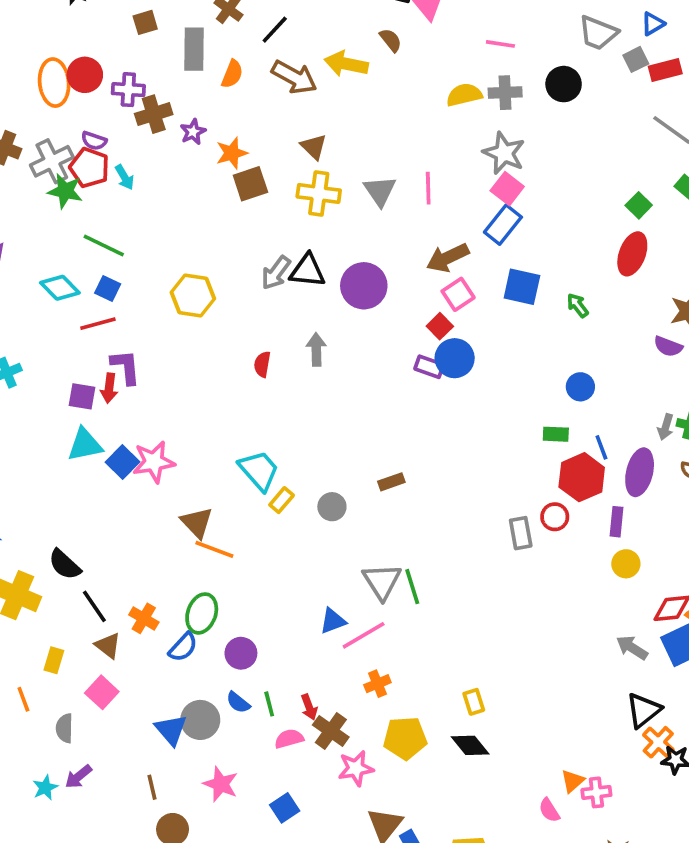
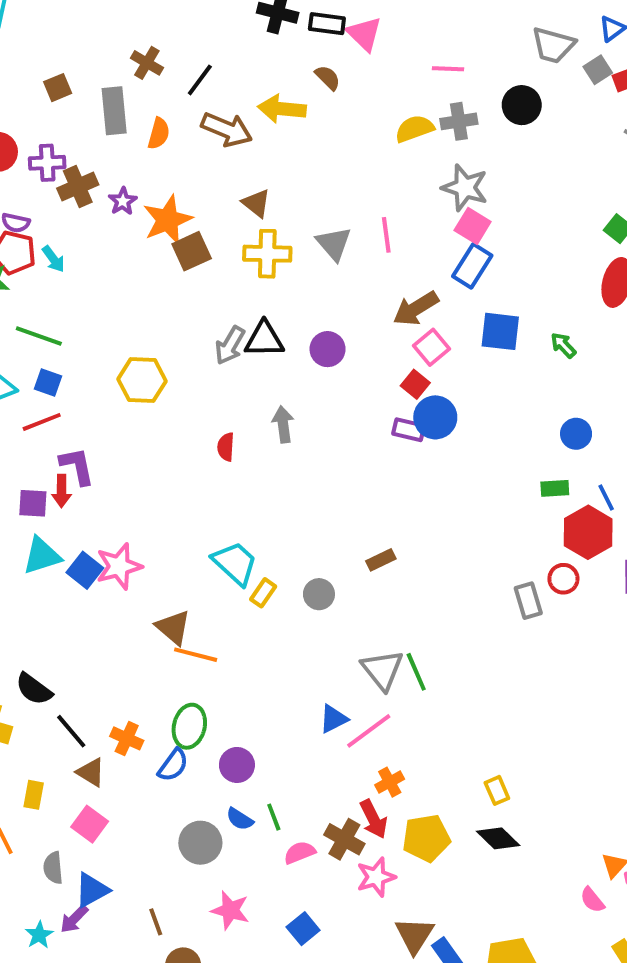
orange star: (232, 153) -> (168, 220), size x1.4
purple circle: (364, 286) -> (328, 349), size x0.7
red arrow: (309, 707) -> (373, 819), moved, size x1.4
blue triangle: (171, 730) -> (92, 890), moved, turned 48

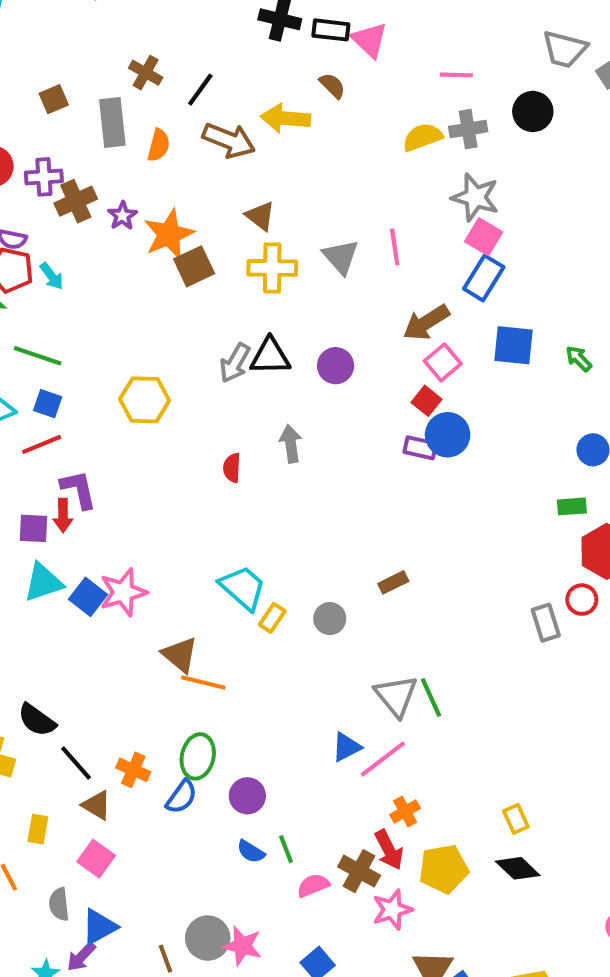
gray circle: (200, 843) -> (208, 938), moved

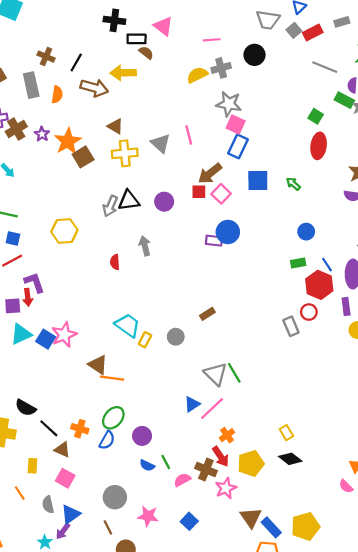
black rectangle: (331, 30) -> (137, 39), moved
red square: (427, 401) -> (199, 192), moved, turned -32
green ellipse: (198, 756) -> (113, 418), turned 35
gray circle: (208, 938) -> (115, 497), moved

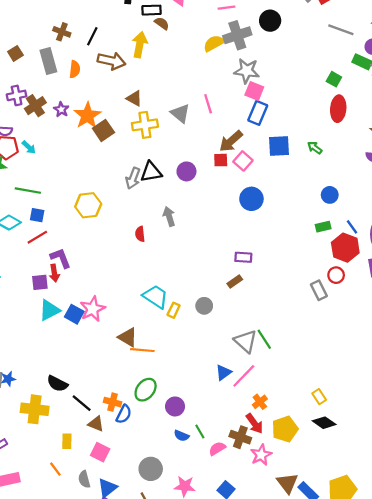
gray cross: (221, 68) -> (237, 35), size x1.4
yellow arrow: (123, 73) -> (140, 45), turned 105
purple rectangle: (214, 241) -> (243, 257), moved
blue semicircle: (107, 440) -> (124, 414), moved

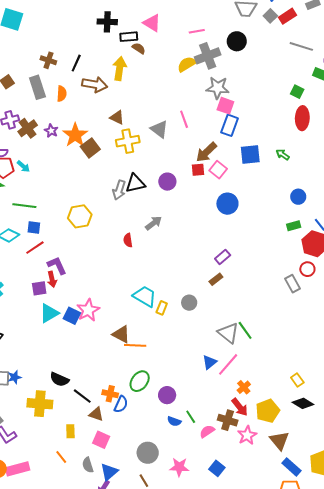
gray arrow: (169, 216) -> (154, 223), turned 72
purple rectangle: (243, 257) -> (223, 257), turned -42
brown triangle: (287, 483) -> (279, 440), moved

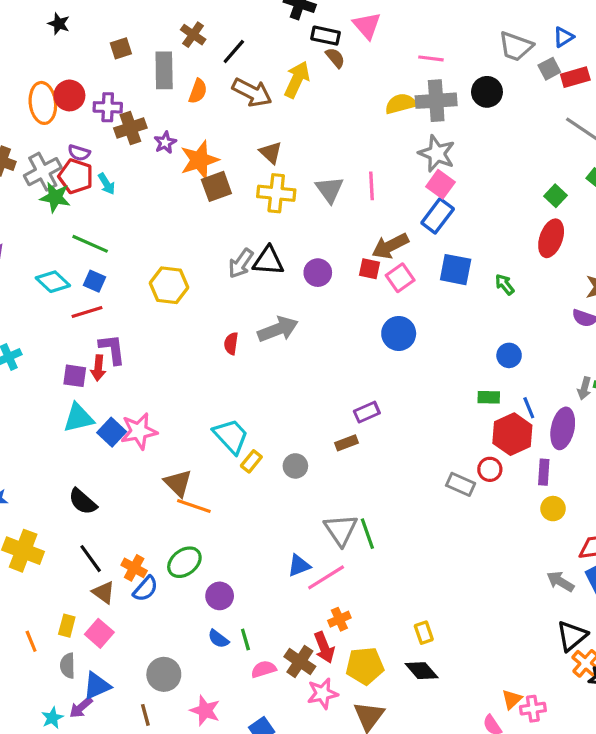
gray arrow: (154, 223) -> (278, 329), size x1.4
gray rectangle: (292, 284) -> (461, 484), turned -54
black semicircle: (59, 379) -> (83, 502), moved
yellow rectangle: (70, 431) -> (67, 626), moved

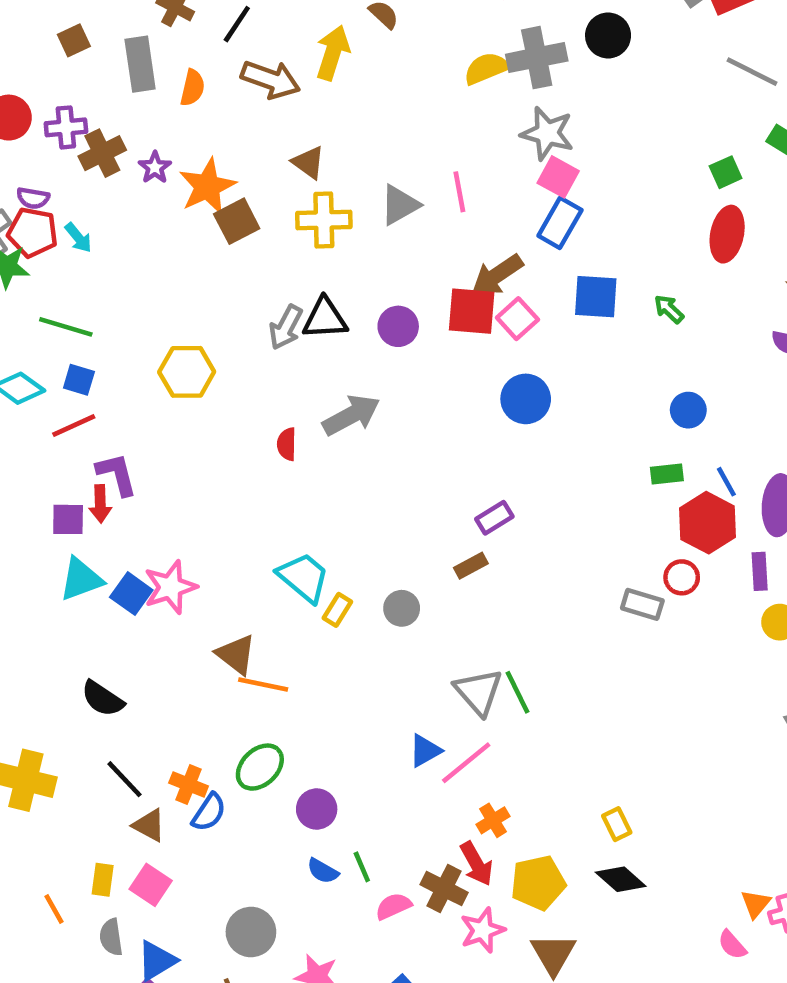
gray triangle: (329, 190) -> (400, 205), turned 44
green square: (555, 196) -> (726, 172), turned 30
red square: (369, 269) -> (472, 311), size x1.6

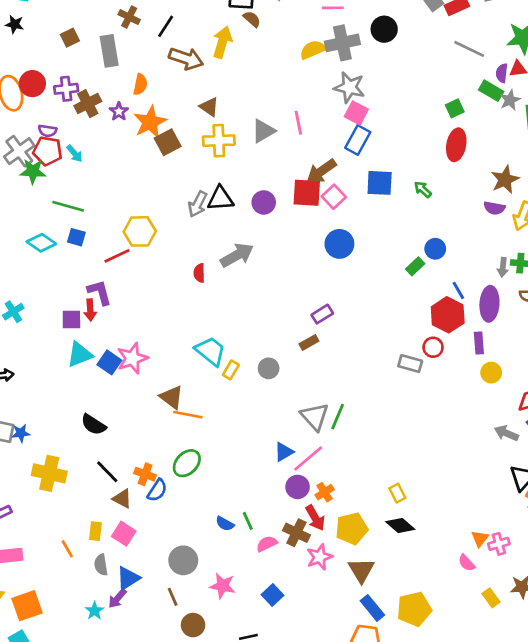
orange semicircle: (192, 88) -> (140, 84), moved
red line: (74, 426) -> (117, 256), moved
green rectangle: (667, 474) -> (415, 266), moved, turned -36
green line: (517, 692) -> (338, 417), turned 50
purple circle: (317, 809) -> (298, 487), moved

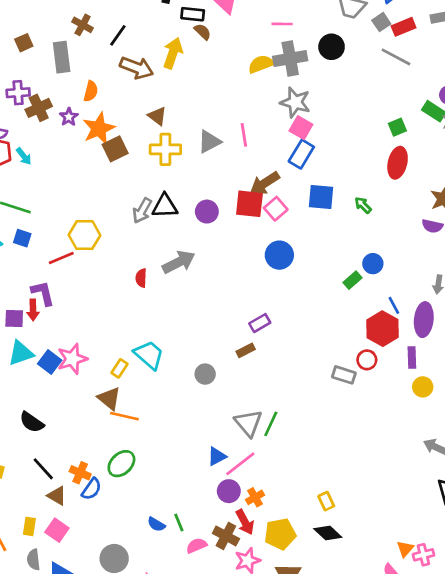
gray line: (469, 49) -> (396, 57), moved
yellow rectangle: (231, 370) -> (119, 368), moved

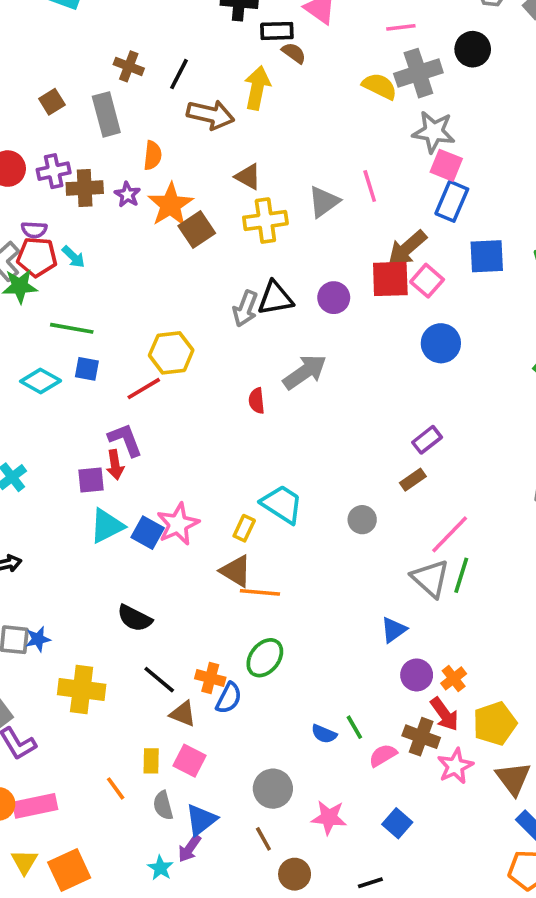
yellow semicircle: (261, 64) -> (380, 86), turned 55
brown cross: (39, 108) -> (85, 188), turned 30
pink line: (240, 464) -> (450, 534), moved

